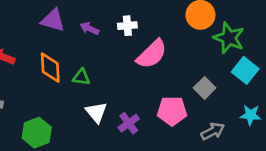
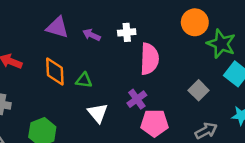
pink semicircle: (152, 54) -> (149, 59), turned -44
pink pentagon: (172, 111) -> (154, 123), moved
purple cross: (129, 123) -> (137, 99), moved

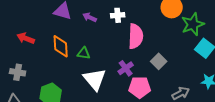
green star: (221, 44) -> (193, 24), turned 30
gray square: (199, 90) -> (159, 61), moved
white triangle: (98, 113) -> (95, 79), size x1.4

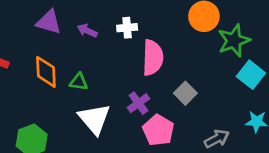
pink pentagon: (140, 87) -> (158, 130), turned 30

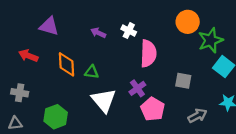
purple triangle: (49, 22) -> (49, 26), moved
white cross: (127, 28) -> (129, 31), turned 32
gray square: (185, 93) -> (183, 81), moved, turned -35

